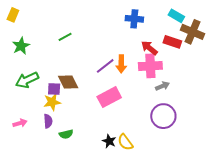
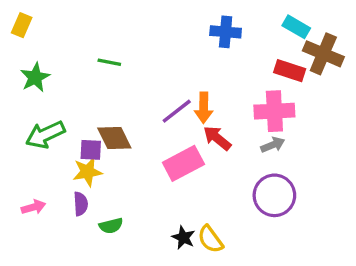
green line: (65, 37) -> (109, 62), turned 40
red arrow: (149, 48) -> (217, 138), moved
pink cross: (150, 66) -> (274, 111), moved

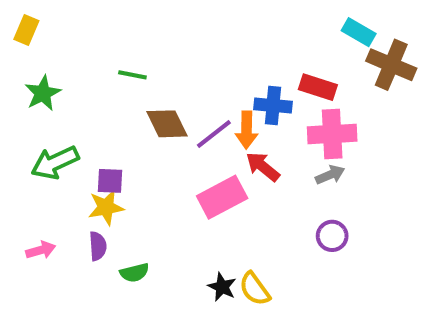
blue cross: (226, 32) -> (273, 105), moved
red rectangle: (290, 71) -> (318, 87), moved
brown diamond: (114, 138) -> (167, 124), moved
purple circle: (274, 195) -> (332, 236), size x0.6

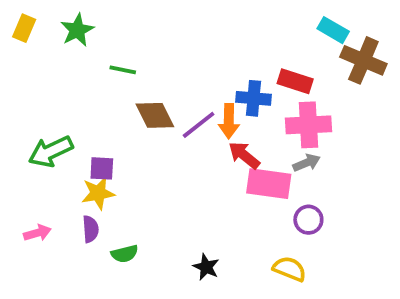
green star: (43, 93) -> (77, 30), moved
pink rectangle: (222, 197) -> (269, 184), moved, turned 36
yellow semicircle: (255, 289) -> (290, 269), moved, turned 148

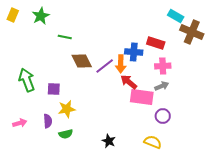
pink cross: (308, 125) -> (163, 66), size x0.7
green arrow: (51, 151) -> (27, 80), turned 95
yellow star: (98, 193) -> (67, 109), moved

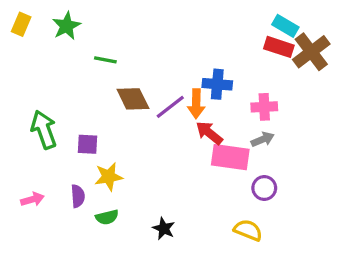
brown cross: (192, 32) -> (311, 52), turned 30
red rectangle: (156, 43) -> (279, 47), moved
black star: (109, 141) -> (164, 229), moved

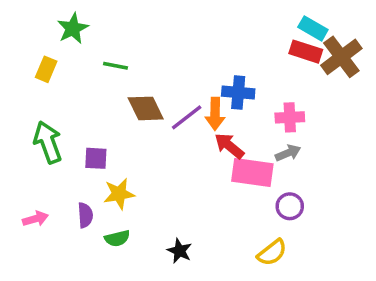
yellow rectangle: (21, 24) -> (46, 69), moved
yellow semicircle: (248, 230) -> (272, 253), turned 120

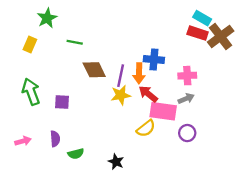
purple line: (187, 117) -> (121, 76), turned -40
yellow star: (119, 194) -> (121, 95), moved
yellow semicircle: (272, 253) -> (146, 128), moved

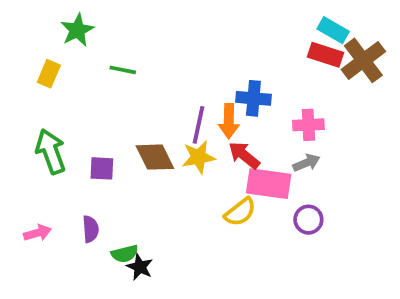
brown diamond: (94, 70) -> (155, 157), moved
black star: (116, 162) -> (140, 267), moved

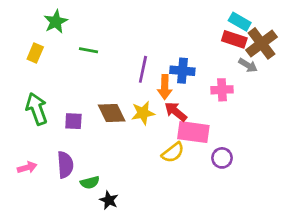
purple line: (199, 125) -> (143, 69), moved
gray arrow: (307, 163) -> (248, 65), moved, turned 54
purple semicircle: (91, 229) -> (65, 165), size x1.4
black star: (140, 267) -> (109, 200), moved

